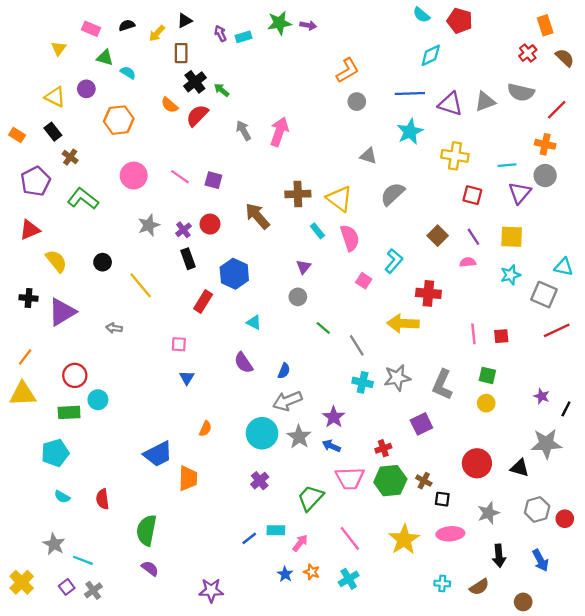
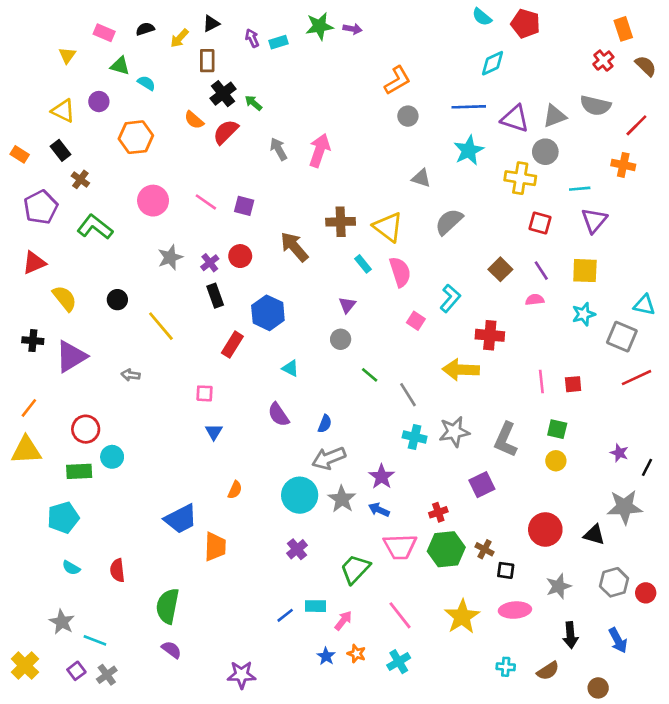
gray circle: (545, 176) -> (545, 152), moved

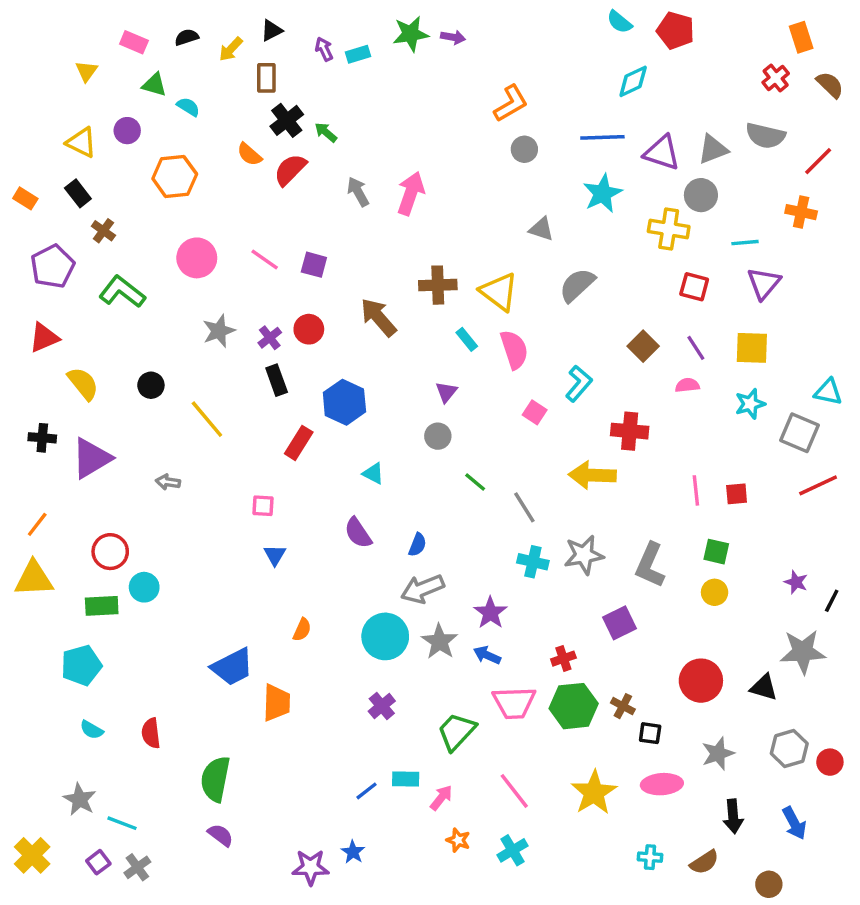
blue star: (326, 656) -> (353, 852), moved

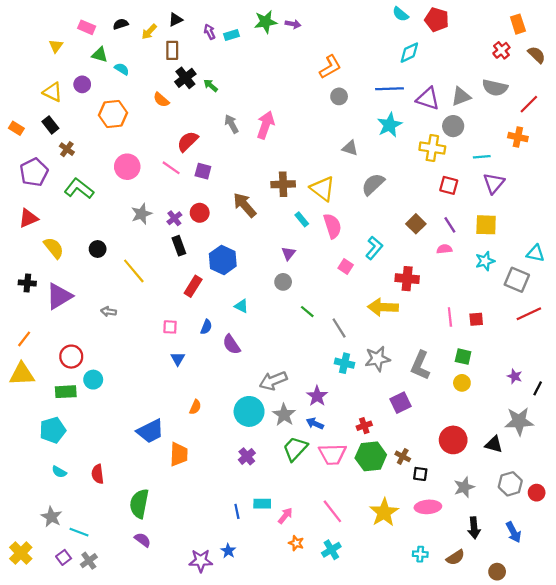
red semicircle: (290, 170) -> (188, 141), moved
blue semicircle: (417, 545) -> (206, 327), moved
green trapezoid: (456, 732) -> (295, 449), moved
blue line: (367, 791) -> (237, 511), turned -64

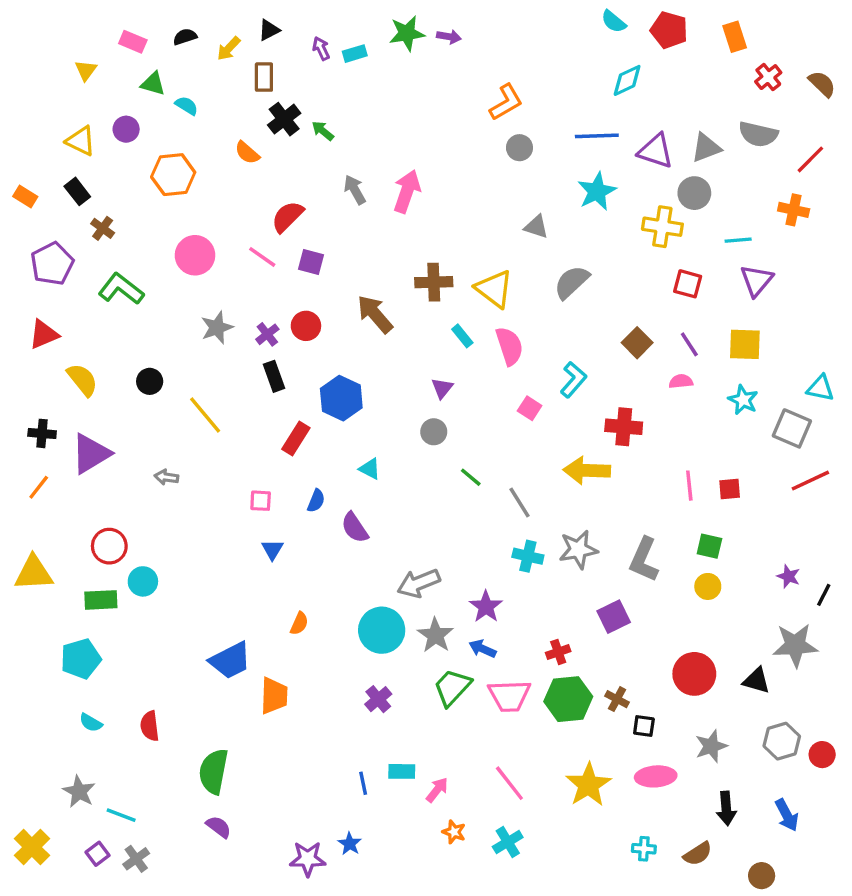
orange rectangle: (518, 24) -> (735, 37), moved
cyan star: (485, 261) -> (743, 400), turned -30
orange line: (24, 339) -> (39, 487), moved

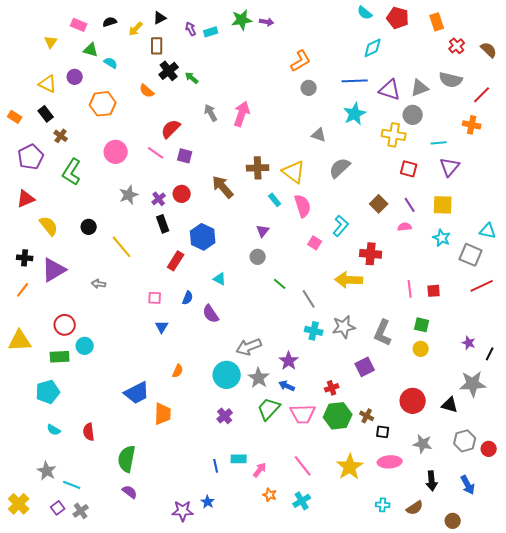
green L-shape: (121, 289) -> (72, 172), turned -96
gray star: (711, 746) -> (423, 444), turned 30

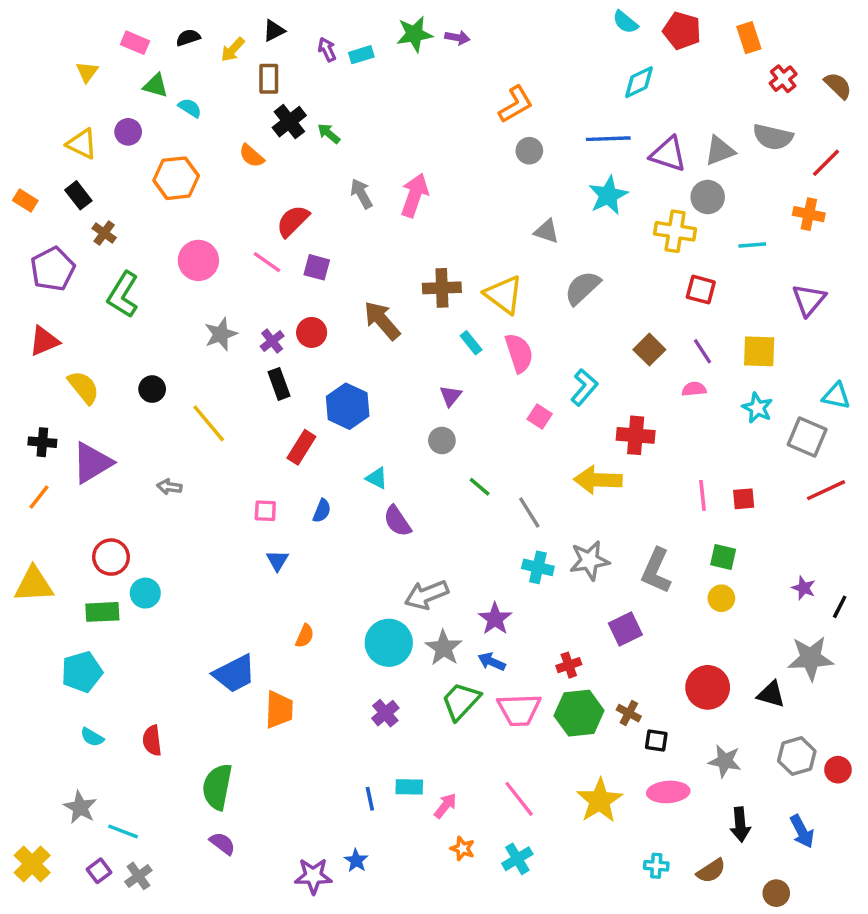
purple triangle: (450, 167) -> (809, 300), moved
purple semicircle: (211, 314) -> (397, 521), moved

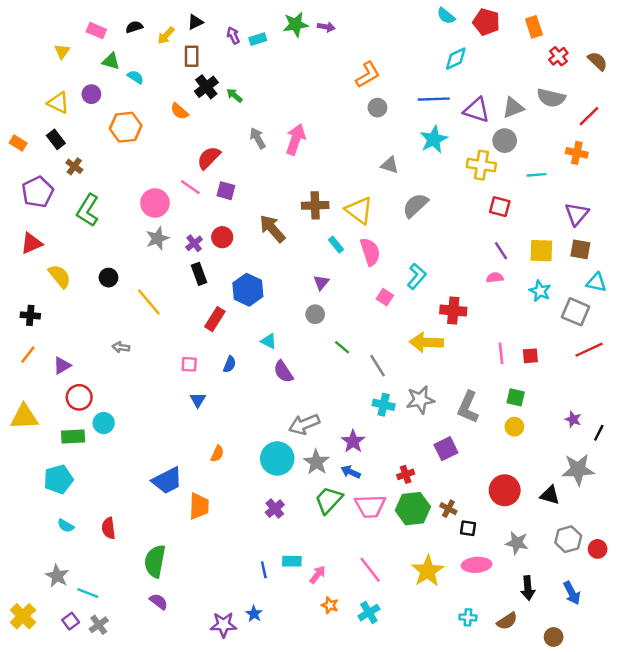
pink circle: (198, 260) -> (155, 203), moved
brown square: (649, 350) -> (580, 249), moved, turned -35
purple triangle: (92, 463) -> (62, 366), moved, size x0.6

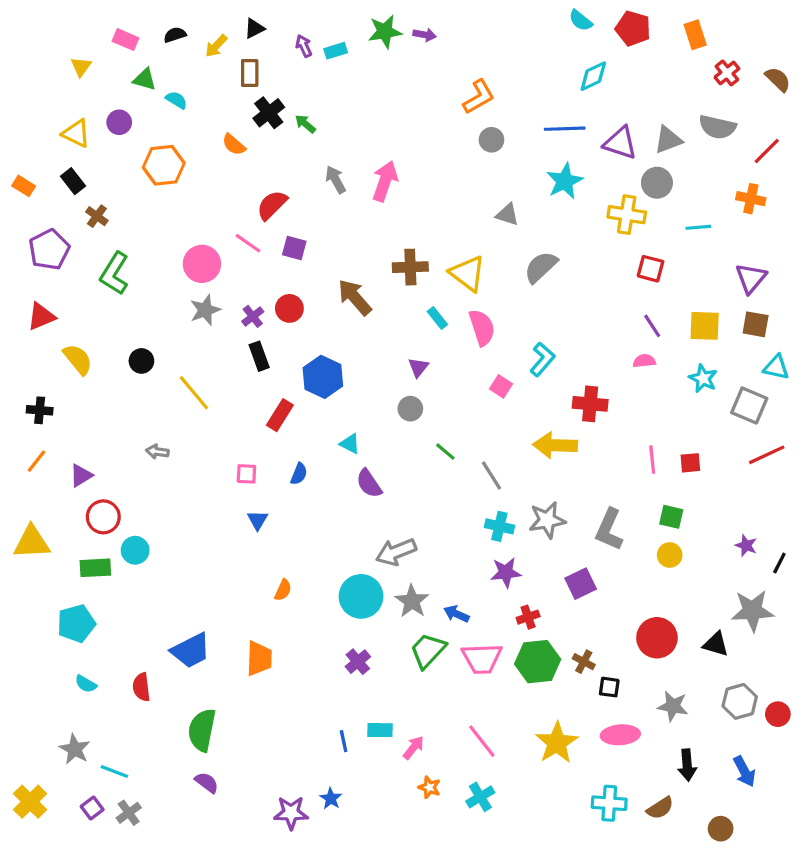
purple star: (353, 441) -> (506, 573), moved, turned 30
blue trapezoid: (167, 480) -> (191, 650), moved
cyan cross: (468, 617) -> (609, 803), size x1.5

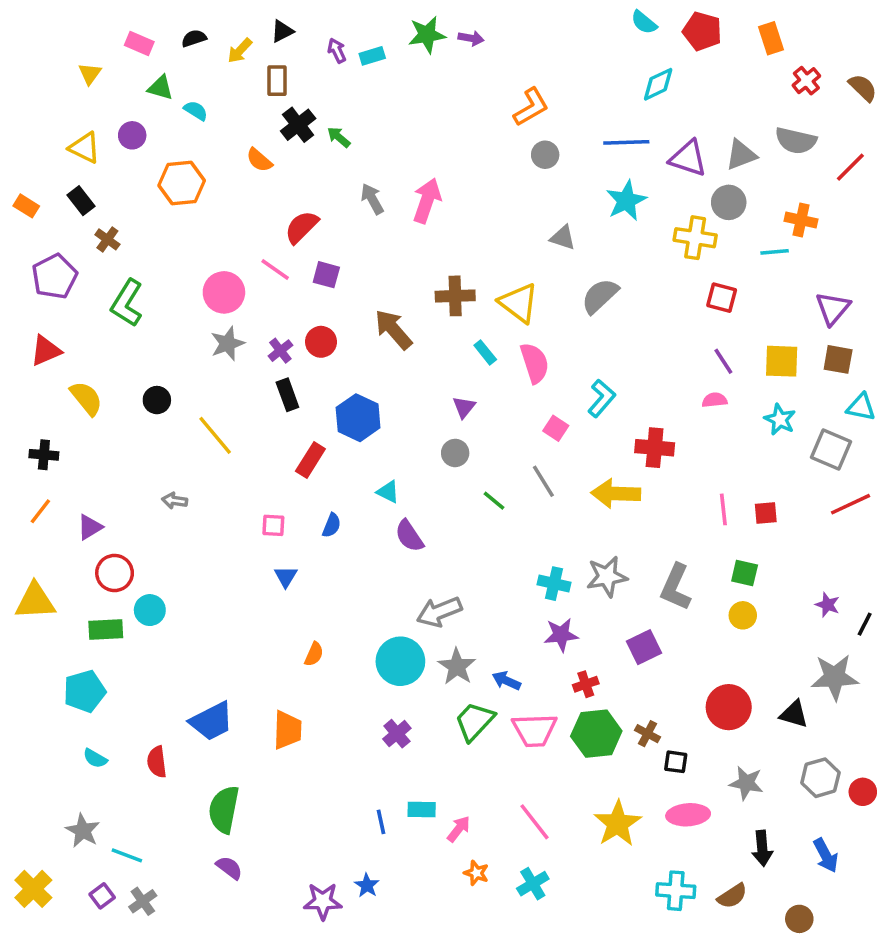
orange cross: (751, 199) -> (801, 220), moved
gray line: (491, 475) -> (543, 481), moved

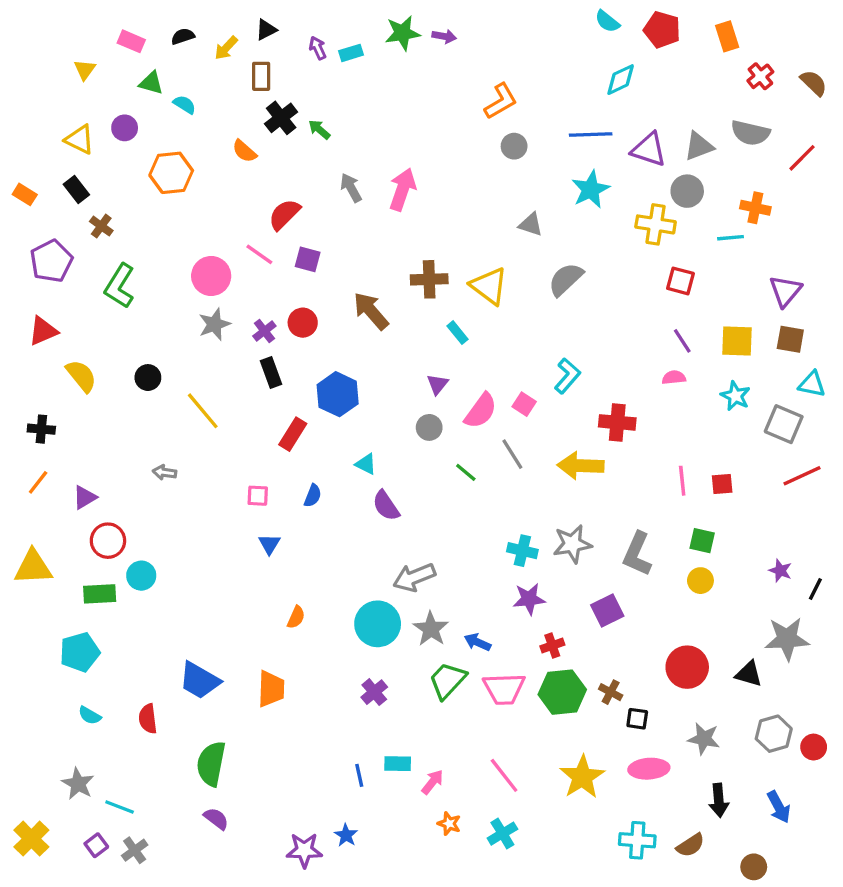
pink semicircle: (535, 363) -> (481, 411), moved, turned 54
blue trapezoid: (212, 721) -> (199, 680), turned 57

